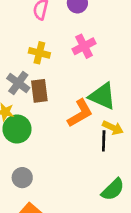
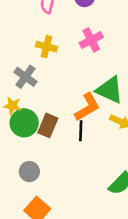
brown rectangle: (39, 91) -> (48, 125), moved, turned 30
black line: (104, 141) -> (81, 131), moved

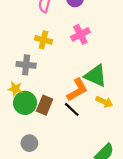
gray cross: (25, 77) -> (26, 65), turned -30
black line: (81, 131) -> (72, 109), turned -49

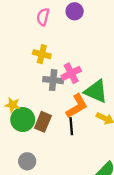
pink cross: (80, 34) -> (71, 73), moved
gray cross: (26, 65) -> (53, 80), moved
black line: (72, 109) -> (71, 126), turned 42

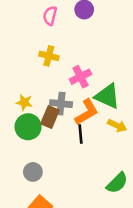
gray cross: (53, 80) -> (61, 104), moved
yellow star: (13, 105) -> (24, 102), moved
brown rectangle: (43, 122) -> (50, 117), moved

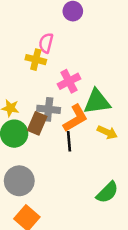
pink semicircle: (50, 16) -> (46, 43), moved
green triangle: (107, 96) -> (97, 102), turned -32
gray circle: (33, 172) -> (19, 181), size x1.5

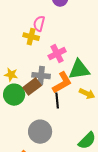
brown rectangle: (37, 123) -> (32, 87), turned 30
gray circle: (19, 181) -> (40, 132), moved

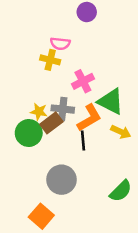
pink semicircle: (39, 24) -> (60, 44), turned -98
green triangle: (79, 70) -> (111, 101), turned 35
yellow star: (11, 75) -> (39, 112), moved

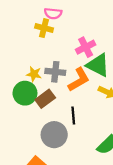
pink cross: (83, 81) -> (86, 47), moved
brown rectangle: (51, 123) -> (45, 99), moved
black line: (83, 141) -> (73, 116), moved

